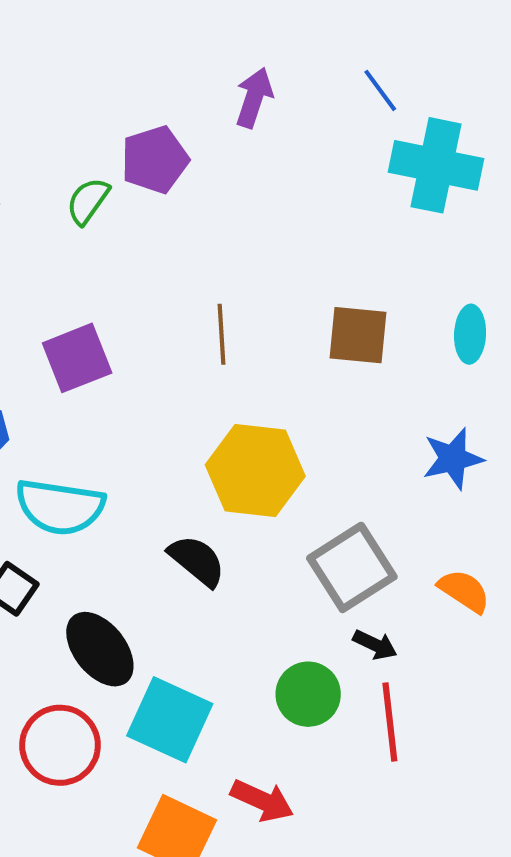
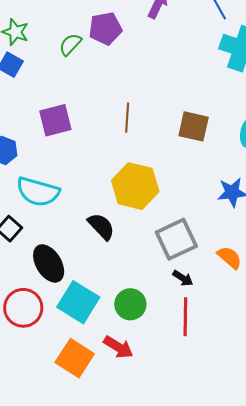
green circle: (308, 694) -> (130, 304), moved

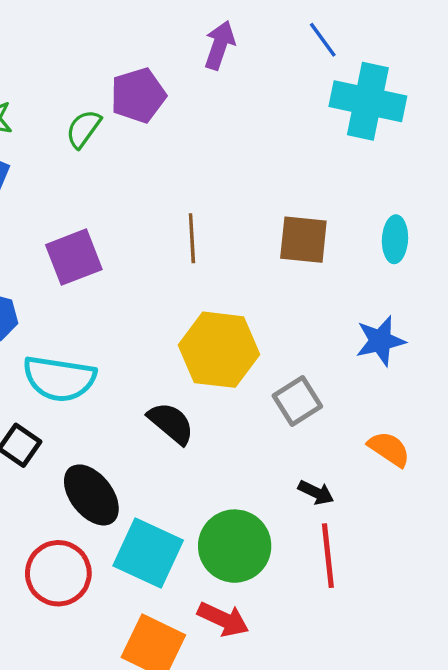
gray square: (176, 239) -> (297, 401), moved, size x0.7
green circle: (130, 304) -> (235, 546), size x1.4

